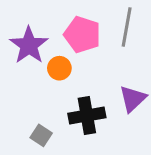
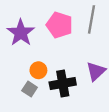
orange circle: (59, 68) -> (38, 70), moved
gray square: (41, 135) -> (30, 89), moved

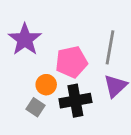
gray line: (91, 19) -> (110, 47), moved
pink pentagon: (59, 25) -> (71, 62), moved, turned -30

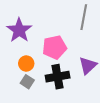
gray line: (110, 47) -> (84, 17), moved
orange circle: (46, 85) -> (26, 64), moved

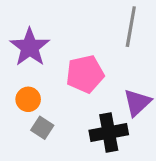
orange circle: (26, 64) -> (28, 99), moved
black cross: (58, 77) -> (109, 133), moved

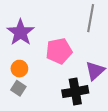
gray square: (42, 128) -> (18, 88), moved

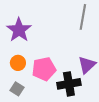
pink pentagon: (59, 51) -> (44, 69), moved
gray square: (18, 88) -> (17, 89), moved

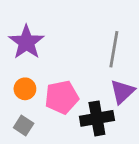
gray line: (83, 17) -> (114, 49), moved

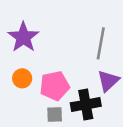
gray square: (24, 125) -> (55, 115), moved, turned -35

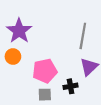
orange circle: (22, 78) -> (13, 57), moved
black cross: (86, 105) -> (70, 86), size x0.6

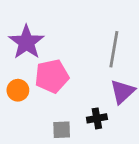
orange circle: (13, 57) -> (18, 90), moved
pink pentagon: (45, 71) -> (52, 76), moved

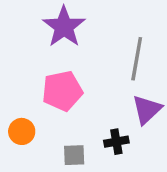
purple star: (26, 42) -> (64, 27), moved
orange circle: (18, 90) -> (22, 131), moved

